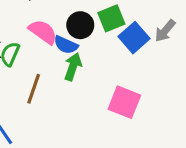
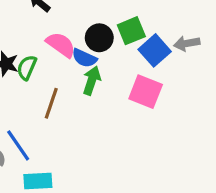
gray arrow: (165, 31) -> (187, 43), turned 40
pink square: (124, 102) -> (146, 92), moved

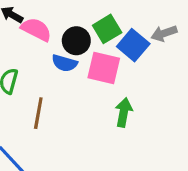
pink semicircle: (61, 45) -> (36, 29), moved
green arrow: (92, 81) -> (124, 112), moved
pink square: (146, 92) -> (104, 68), moved

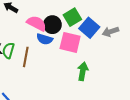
pink semicircle: (36, 29) -> (37, 23), moved
gray arrow: (164, 33) -> (111, 32), moved
brown line: (38, 113) -> (26, 57), moved

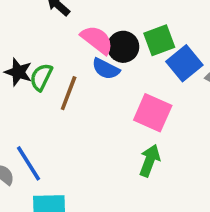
pink square: (70, 42) -> (153, 113), moved
green arrow: (83, 71) -> (150, 161), moved

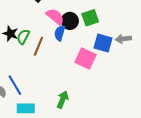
blue square: (184, 63) -> (103, 43), moved, turned -36
blue semicircle: (106, 69) -> (60, 33), turned 77
green arrow: (150, 161) -> (63, 100), moved

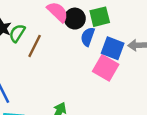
blue semicircle: (60, 33) -> (88, 37), moved
pink square: (85, 58) -> (106, 68), moved

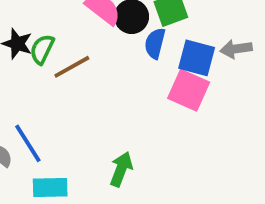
brown line: (35, 46) -> (72, 67), turned 40

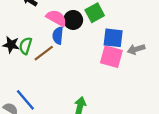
blue semicircle: (155, 43) -> (58, 36), moved
gray arrow: (236, 49) -> (136, 49), moved

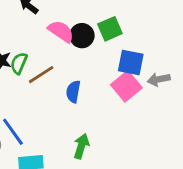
blue semicircle: (58, 36) -> (73, 92), moved
pink square: (111, 57) -> (126, 86), turned 30

